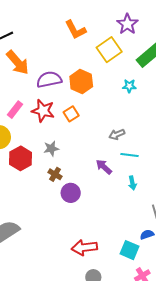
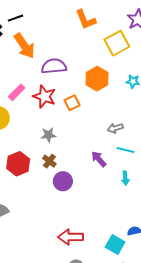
orange hexagon: (81, 81) -> (97, 79), moved
red hexagon: (21, 158) -> (18, 164), moved

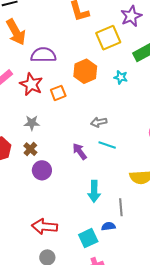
cyan arrow: (125, 178) -> (94, 191), moved, size x1.5
cyan square: (115, 245) -> (88, 238), turned 30

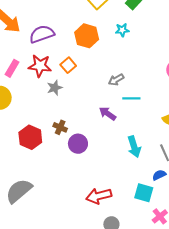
gray star: (32, 123) -> (55, 88), moved
cyan square: (88, 238) -> (144, 193), turned -30

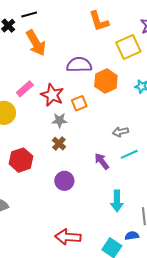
purple semicircle: (42, 34) -> (79, 65), moved
cyan line: (131, 98) -> (129, 154), turned -42
brown cross: (60, 127) -> (59, 144), moved

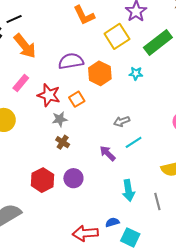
pink rectangle: (25, 89) -> (21, 83), moved
red hexagon: (21, 160) -> (42, 180), moved
blue semicircle: (132, 236) -> (112, 222), moved

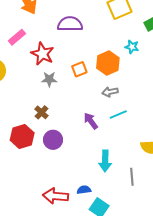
orange hexagon: (100, 73) -> (108, 63), moved
orange square: (77, 99) -> (79, 69), moved
brown cross: (63, 142) -> (41, 112), moved

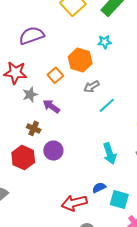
cyan star: (132, 47) -> (105, 42), moved
purple arrow: (91, 121) -> (51, 106), moved

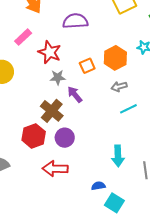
brown cross: (34, 128) -> (52, 111), size x1.6
red arrow: (74, 203) -> (55, 169), moved

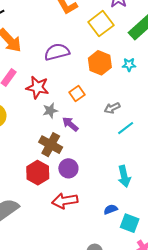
orange hexagon: (115, 58) -> (100, 63), moved

